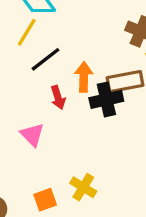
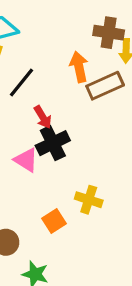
orange arrow: (84, 77) -> (79, 67), moved
black cross: (106, 99) -> (53, 143), moved

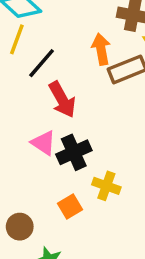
red arrow: (43, 117) -> (62, 100), size x1.5
black cross: (53, 143) -> (74, 152), moved

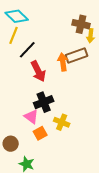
orange arrow: (101, 49) -> (63, 62), moved
pink triangle: (43, 143) -> (31, 117), moved

